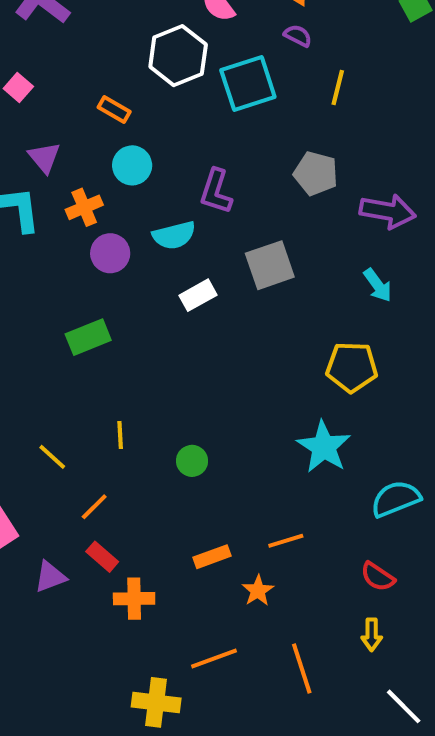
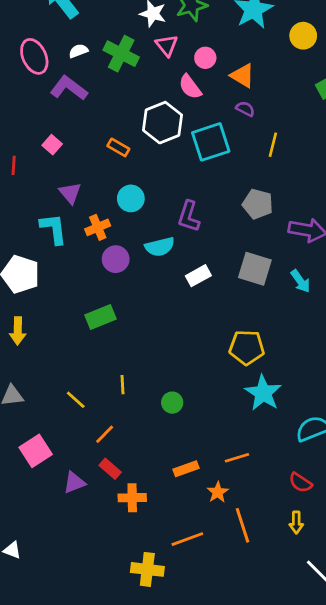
orange rectangle: (114, 110) -> (118, 147), moved
gray square: (270, 265) -> (255, 269), moved, turned 36
white rectangle: (198, 295) -> (198, 276), moved
yellow pentagon: (352, 367) -> (247, 347), moved
orange line: (302, 668) -> (243, 525), moved

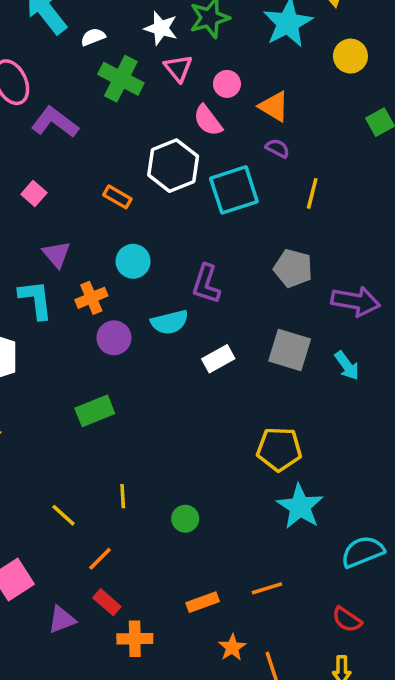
white semicircle: (78, 51) -> (93, 37), moved
orange star: (218, 492) -> (232, 647), moved

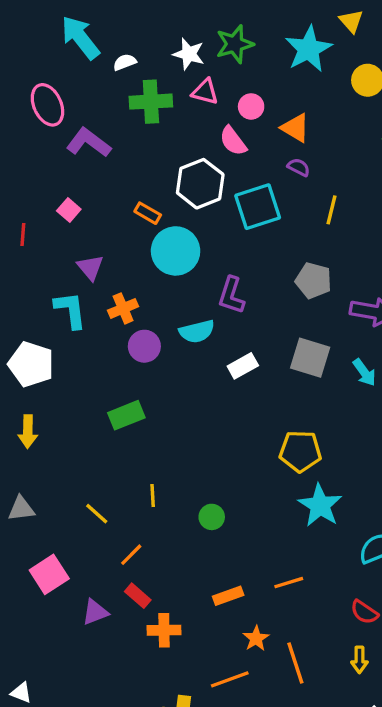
pink triangle: (178, 68) -> (205, 92), turned -36
green cross: (121, 79) -> (151, 102), turned -30
cyan circle: (133, 261) -> (176, 251), moved, size x1.5

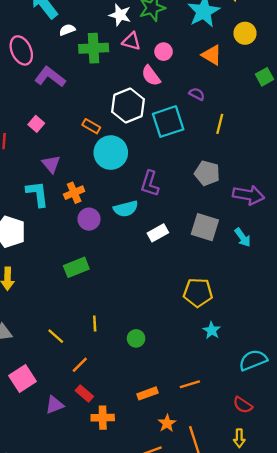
white semicircle: (125, 62) -> (67, 30), moved
orange triangle: (295, 128) -> (212, 55), moved
cyan star: (320, 505) -> (212, 330), size x0.6

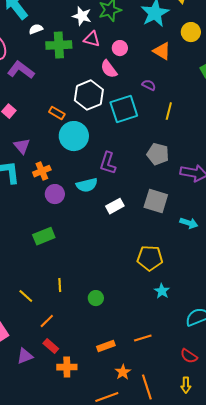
cyan arrow: (243, 237) -> (189, 223), moved, turned -36

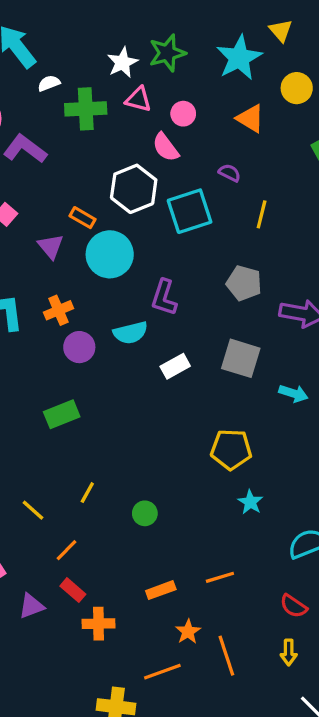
white star: (82, 16) -> (122, 63), turned 30
purple triangle: (22, 146) -> (51, 246), moved
yellow line: (60, 285) -> (87, 493), turned 32

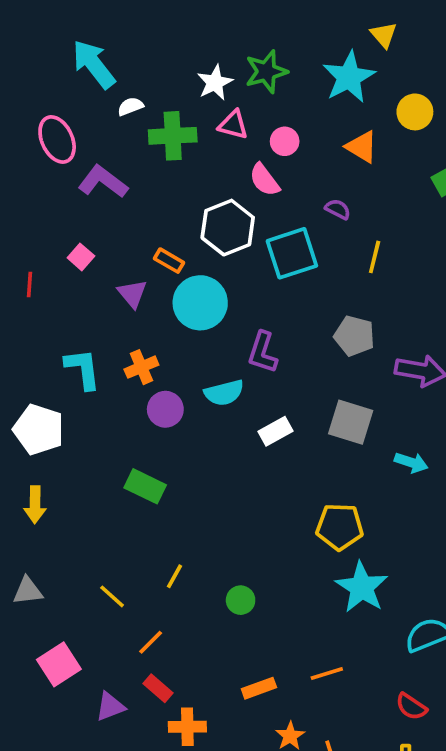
yellow triangle: (281, 31) -> (384, 35), moved
green rectangle: (62, 414) -> (145, 486), turned 48
cyan star: (250, 502) -> (362, 587), size x1.8

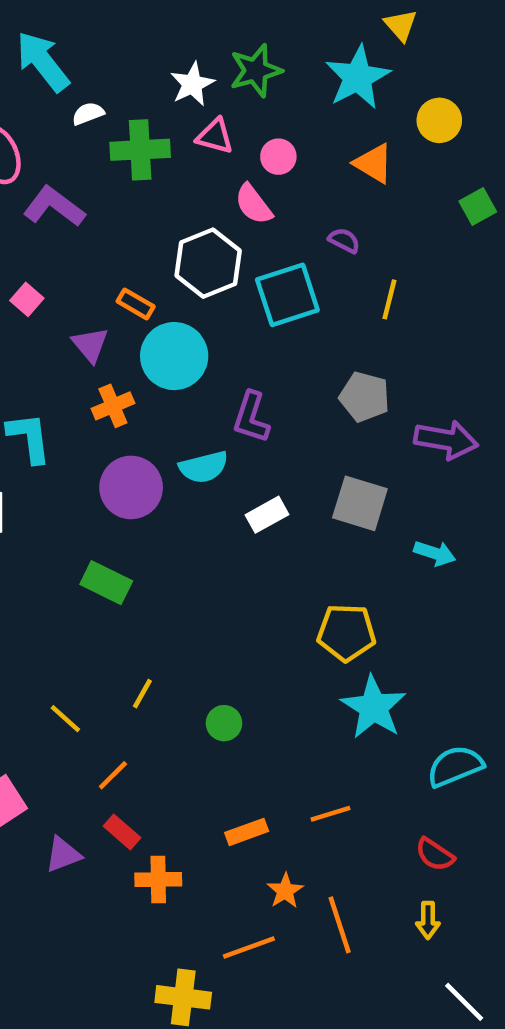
orange cross: (141, 367) -> (113, 406), moved
purple circle: (165, 409) -> (131, 487), size x1.4

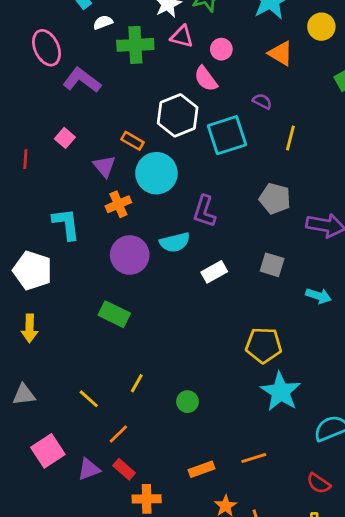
gray square: (360, 503) -> (272, 265), size x0.7
purple triangle: (63, 855) -> (89, 469), moved

